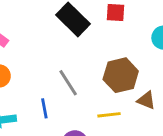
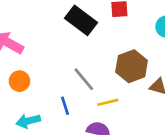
yellow line: (109, 115) -> (108, 102), moved

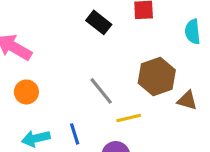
black rectangle: (81, 20) -> (99, 22), size x0.7
blue line: (65, 106) -> (75, 134), moved

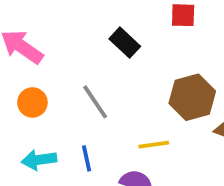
black rectangle: (99, 22) -> (125, 43), moved
gray line: (101, 91) -> (95, 102), moved

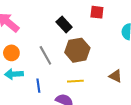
brown hexagon: (192, 97) -> (77, 50), moved
cyan arrow: (39, 160) -> (14, 74), moved

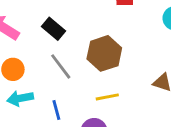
black rectangle: (64, 24) -> (54, 29), moved

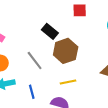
black rectangle: (54, 29) -> (50, 31), moved

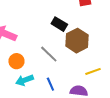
yellow line: (68, 82) -> (93, 71), moved

